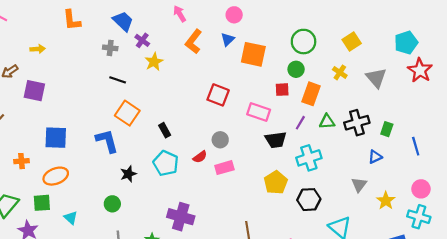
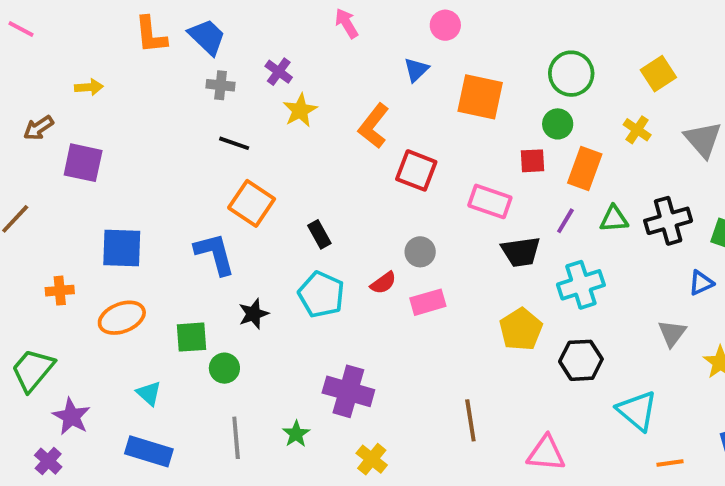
blue trapezoid: (123, 21) -> (207, 37), moved
blue triangle: (228, 39) -> (416, 70), moved
orange L-shape: (193, 42) -> (374, 126), moved
green square: (42, 203) -> (192, 337), moved

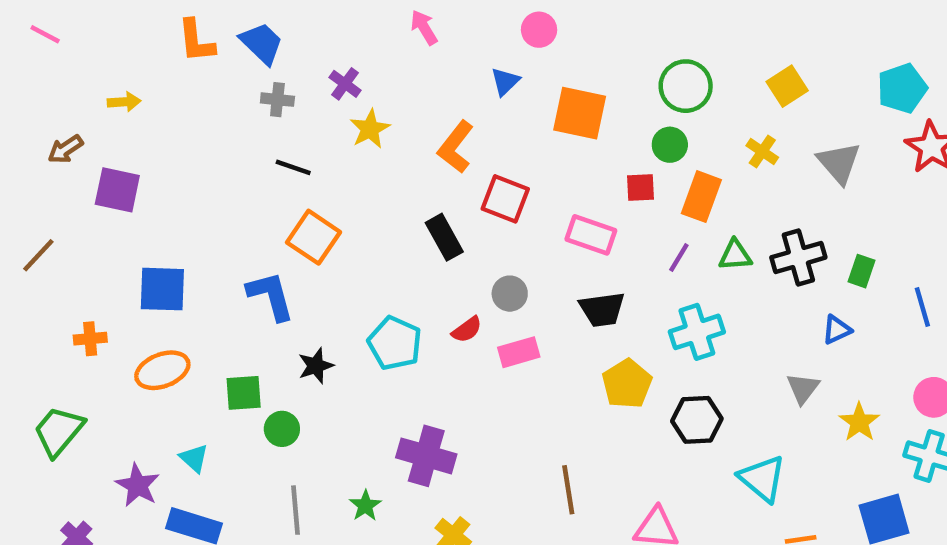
black rectangle: (319, 234) -> (444, 237), moved, size x1.4
black trapezoid: (521, 252) -> (602, 309), moved
purple star: (71, 417) -> (138, 485), moved

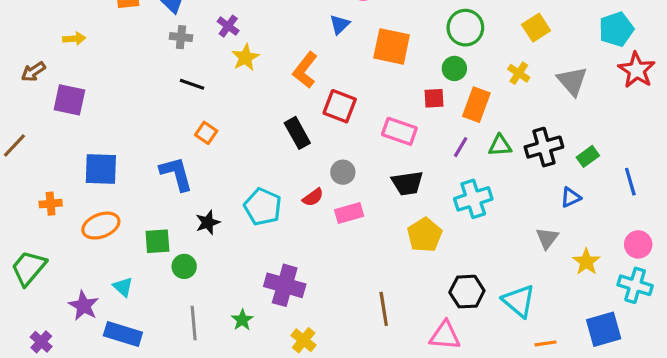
orange square: (313, 237) -> (206, 133), size x0.6
green rectangle: (862, 271) -> (588, 156), turned 35
black hexagon: (697, 420) -> (467, 292), moved

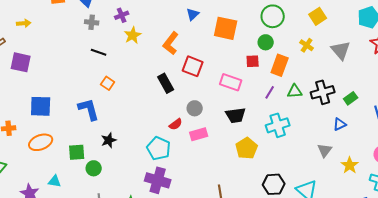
purple cross: (228, 26) -> (122, 15), turned 32
cyan pentagon: (263, 207) -> (159, 148), moved
cyan triangle: (123, 287) -> (55, 181), turned -32

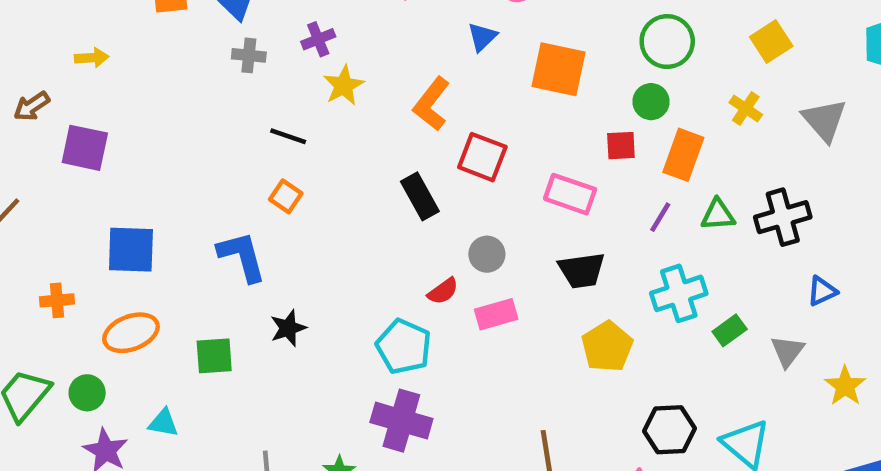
black line: (99, 52) -> (288, 136), moved
green rectangle: (351, 98) -> (730, 330), moved
green circle: (94, 168) -> (87, 393), moved

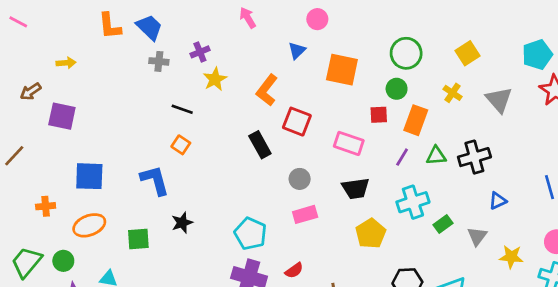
red semicircle: (443, 291) -> (294, 270), moved
yellow star: (845, 386) -> (511, 257), turned -30

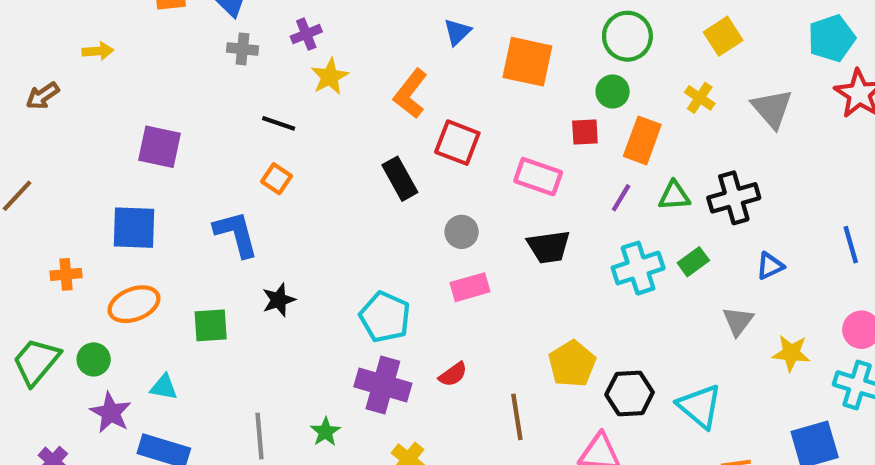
purple square: (62, 116) -> (160, 147), moved
green rectangle: (443, 224) -> (693, 262), moved
yellow pentagon: (371, 234) -> (572, 364), moved

